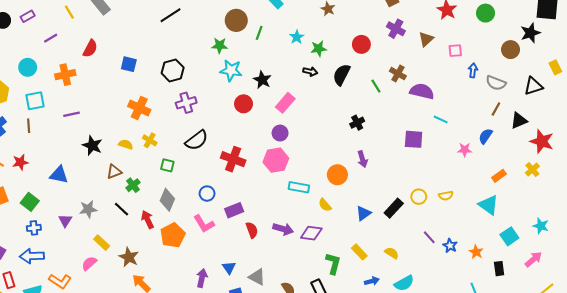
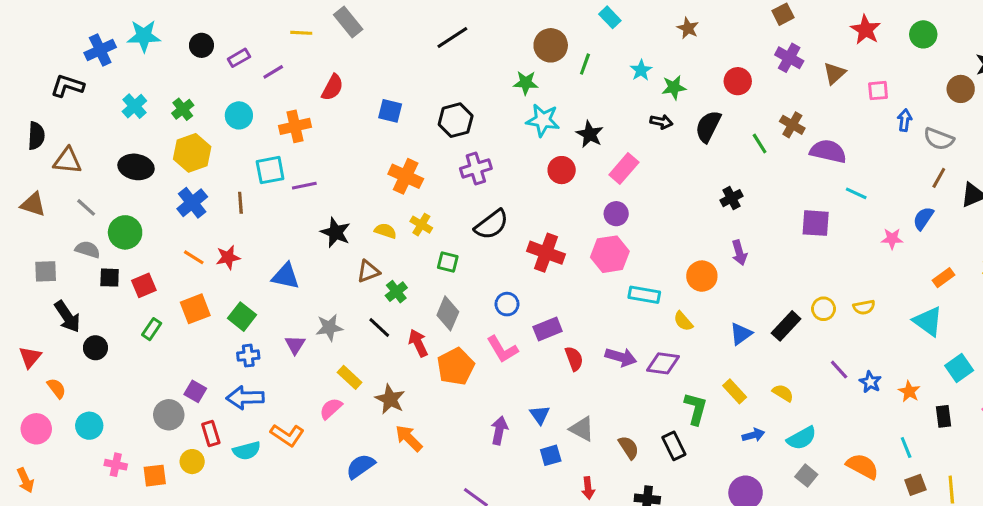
yellow line: (69, 12) -> (301, 33), turned -56
purple rectangle: (28, 16) -> (239, 58), moved
cyan square: (35, 101) -> (270, 170), moved

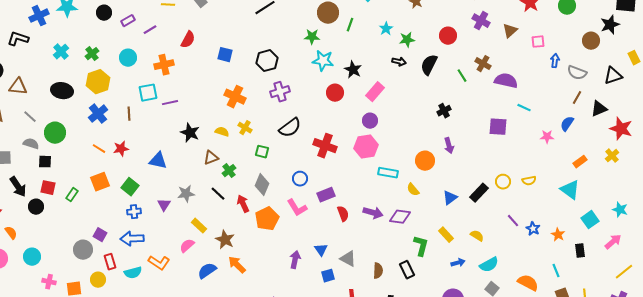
red square: (144, 285) -> (48, 188), moved, turned 35
brown semicircle: (629, 448) -> (378, 271), turned 35
blue semicircle: (360, 466) -> (207, 271), moved

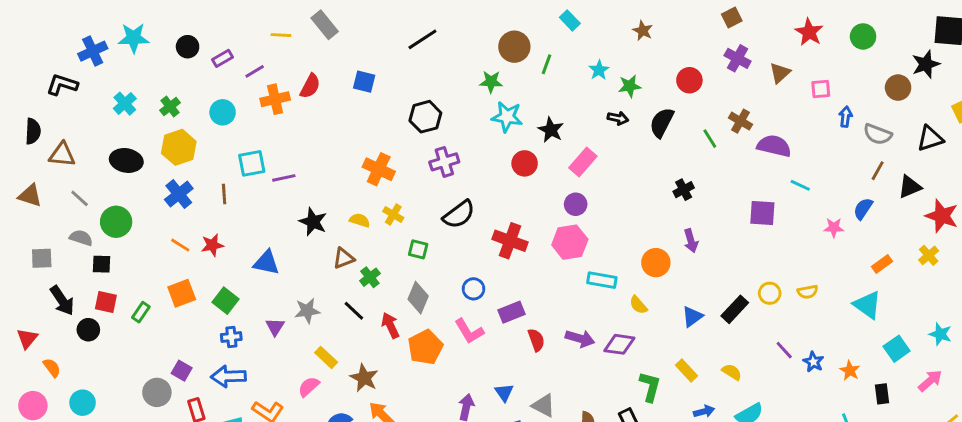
blue square: (225, 55) -> (364, 82), moved
orange cross: (164, 65) -> (275, 99), moved

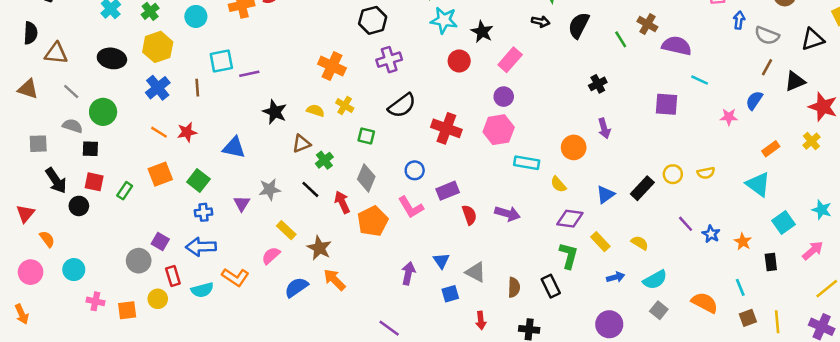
purple diamond: (619, 344) -> (570, 219), moved

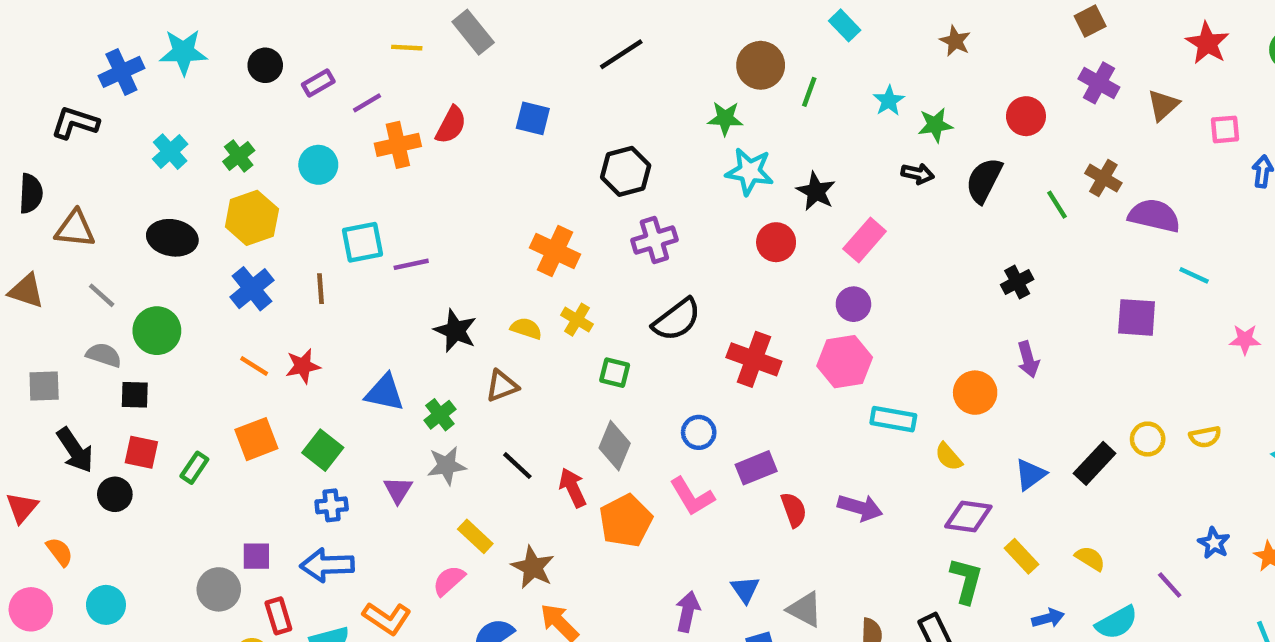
green cross: (324, 160) -> (440, 415), moved
purple line: (686, 224) -> (1170, 585), moved
purple square: (160, 242) -> (256, 556), turned -30

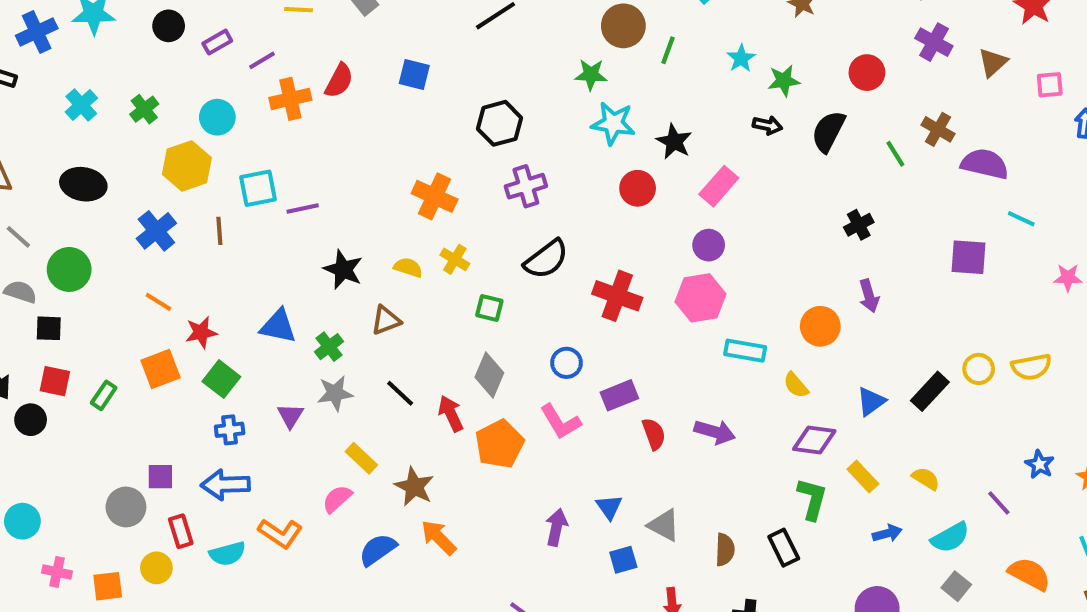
yellow hexagon: (252, 218) -> (187, 166), moved
red star: (303, 366) -> (201, 332), moved
yellow semicircle: (1205, 437) -> (1031, 367), size x1.4

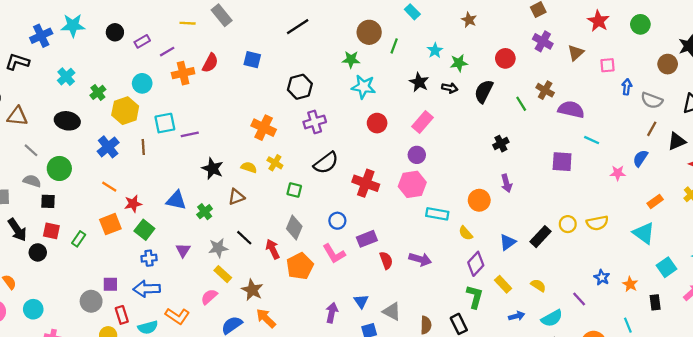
green cross: (144, 109) -> (98, 92), moved
black star: (674, 142) -> (419, 82), moved
gray star: (335, 393) -> (218, 248), moved
purple diamond: (814, 440) -> (476, 264), turned -55

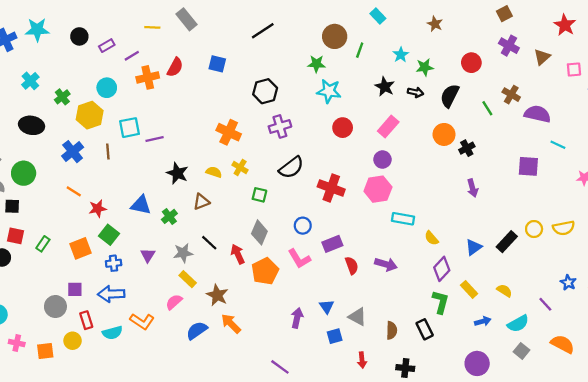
orange circle: (479, 200) -> (444, 134), moved
orange square: (110, 224) -> (81, 248), moved

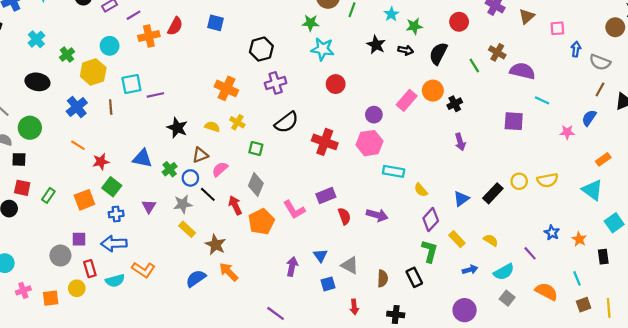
pink rectangle: (388, 126) -> (407, 100), moved
blue circle: (303, 226) -> (190, 178), moved
pink semicircle: (174, 302) -> (220, 169), moved
pink cross: (17, 343) -> (23, 290), turned -32

